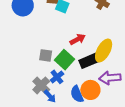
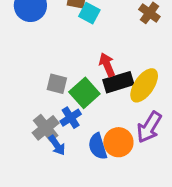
red arrow: (78, 39) -> (107, 65), turned -91
black rectangle: (89, 61) -> (118, 82), moved
purple arrow: (110, 78) -> (149, 127), turned -60

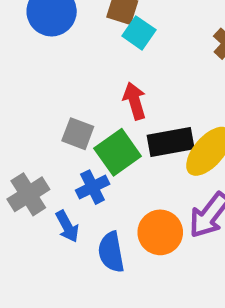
red arrow: (107, 65) -> (135, 101), moved
gray cross: (46, 128) -> (28, 194), moved
blue semicircle: (98, 146) -> (111, 252), moved

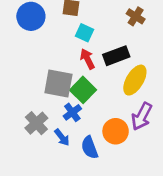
cyan square: (139, 33) -> (84, 33), moved
gray square: (78, 134) -> (58, 83), size x1.6
black rectangle: (171, 142) -> (116, 56), moved

